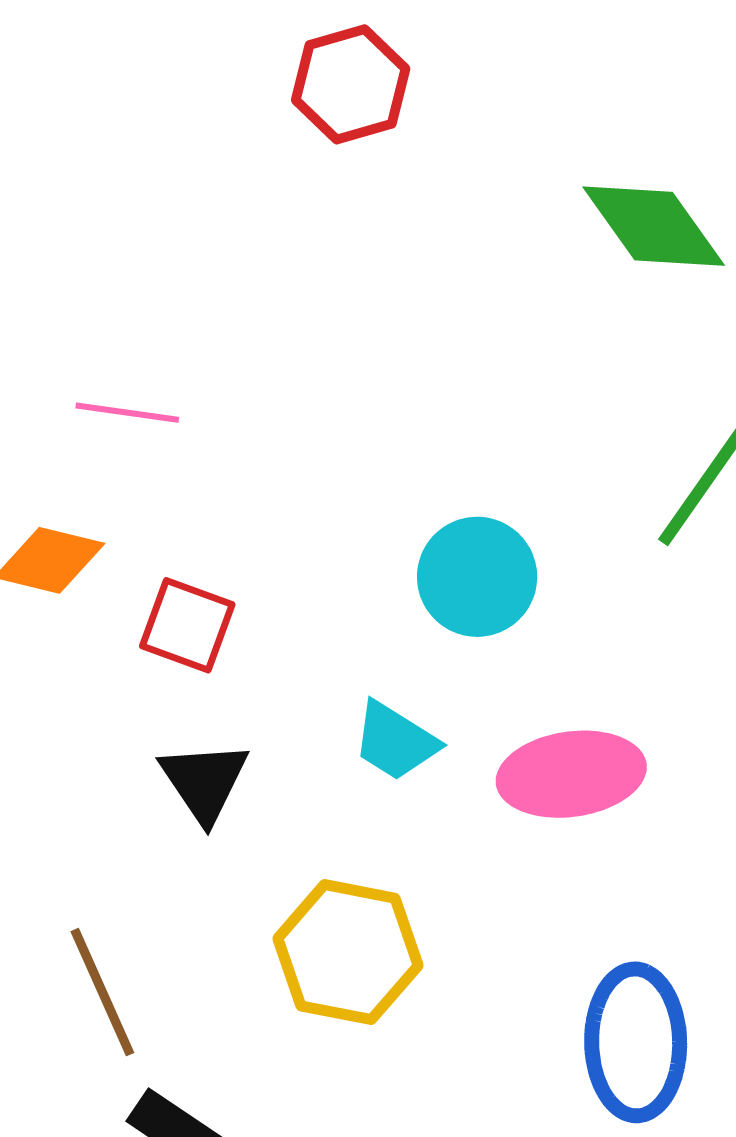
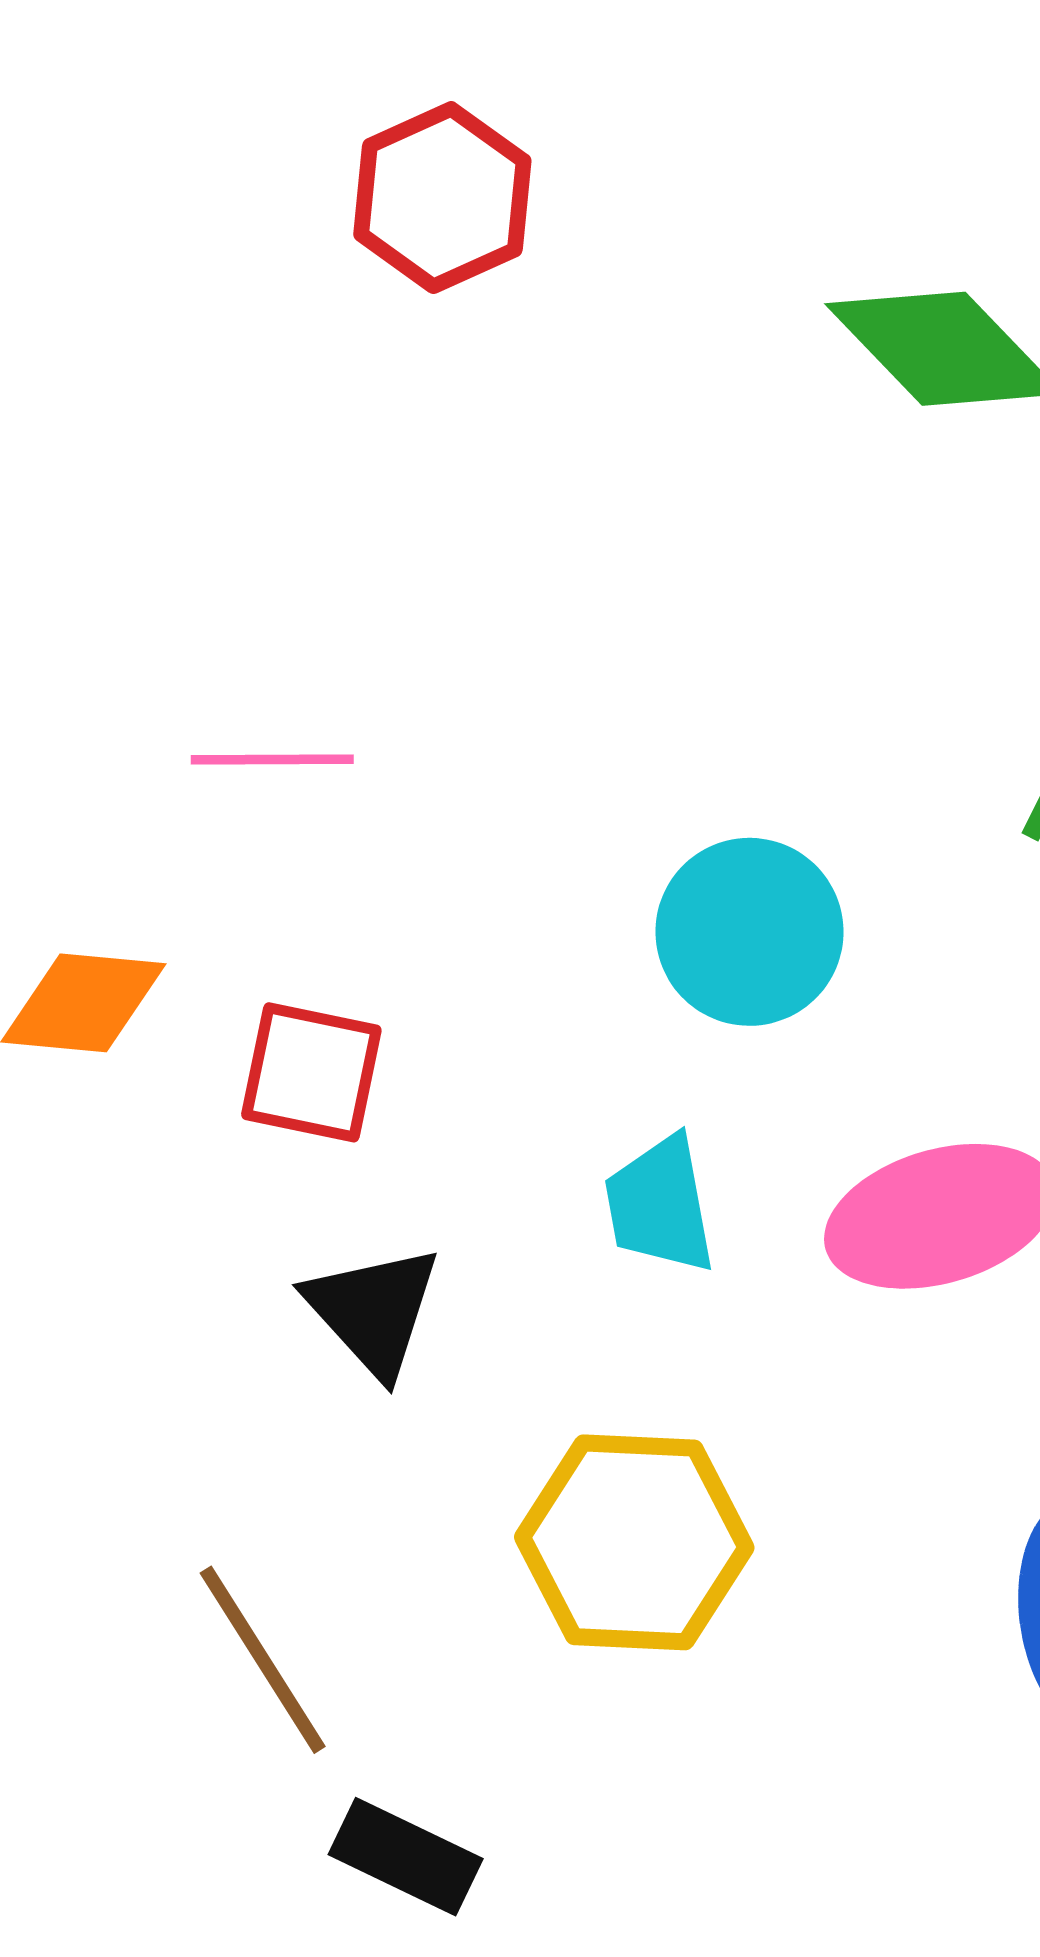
pink line: (127, 413) -> (272, 759), moved
cyan trapezoid: (395, 741) -> (660, 1205), turned 56

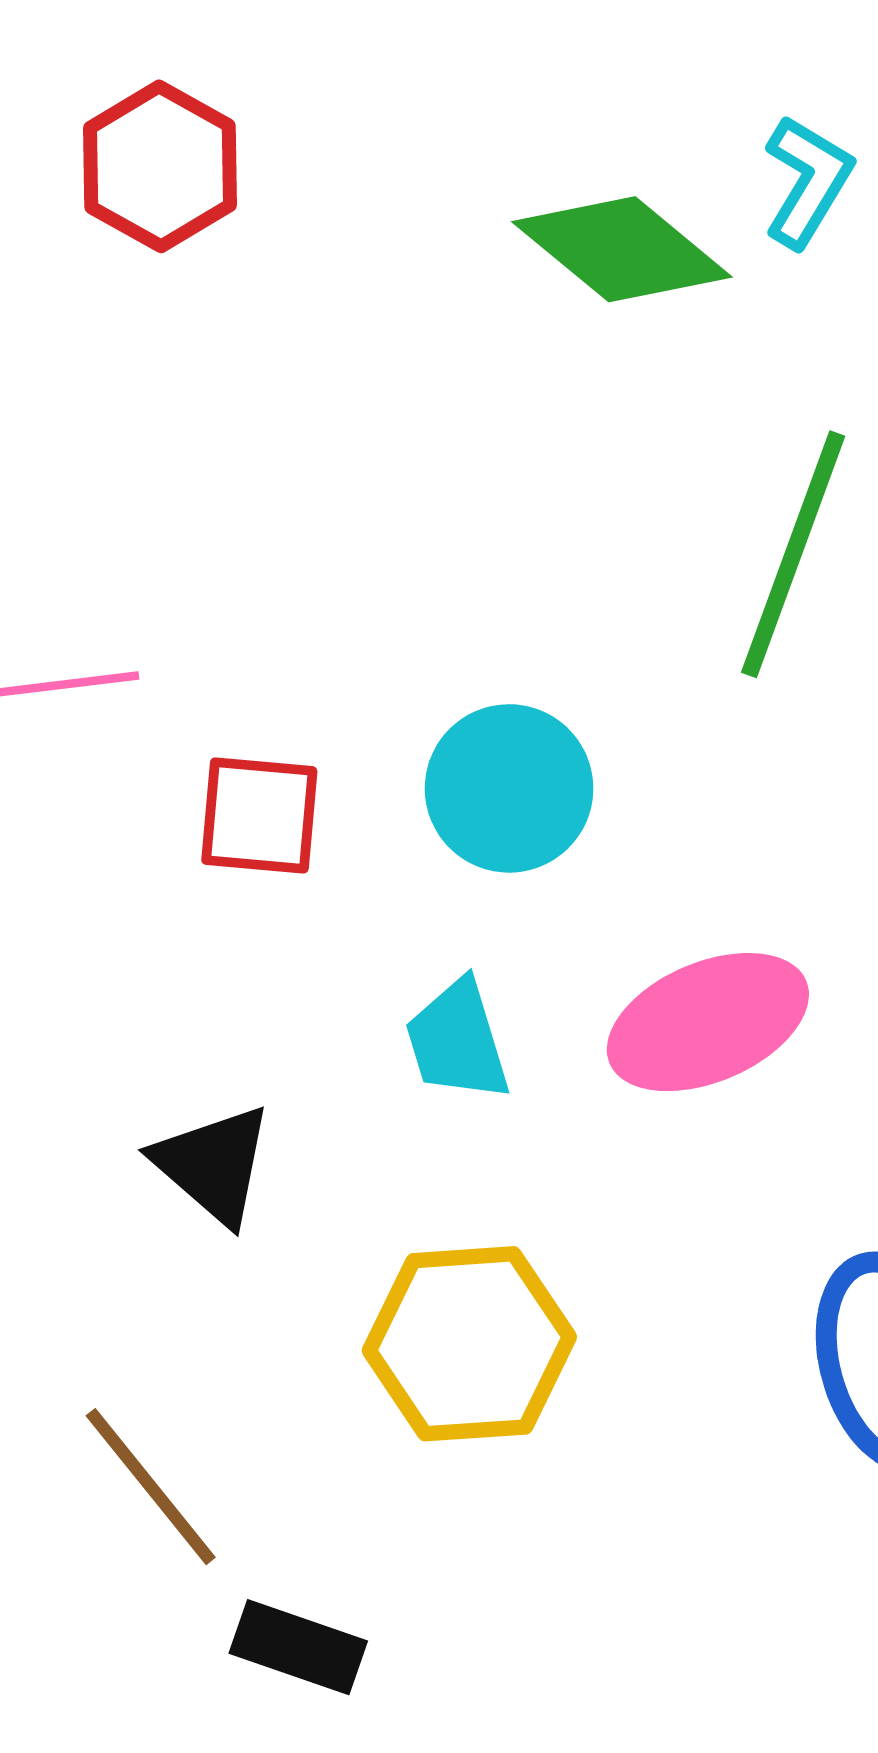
red square: (311, 1072) -> (259, 815), moved

